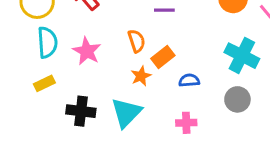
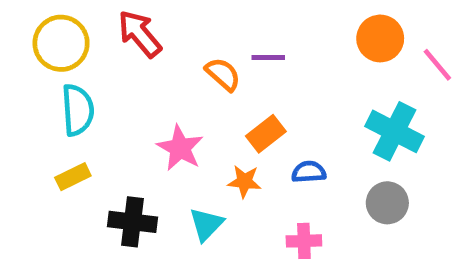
orange semicircle: (137, 41) -> (223, 74), moved, turned -30
pink star: (87, 51) -> (180, 148), moved
orange star: (141, 76) -> (244, 181), moved, turned 30
cyan triangle: (126, 113) -> (206, 224), size x0.7

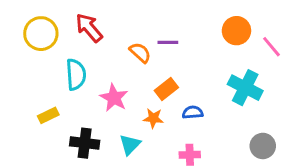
cyan semicircle: (78, 110) -> (76, 74), moved
gray circle: (387, 203) -> (263, 146), moved

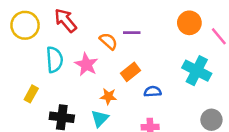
pink star: (114, 98) -> (86, 65), moved
yellow rectangle: (48, 115) -> (31, 94), turned -35
orange star: (153, 118) -> (108, 96), moved

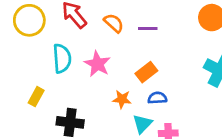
orange semicircle: (108, 41) -> (114, 23), moved
blue semicircle: (153, 92) -> (157, 98), moved
cyan triangle: (100, 118) -> (142, 124), moved

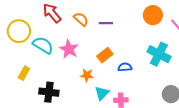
yellow circle: (29, 20) -> (19, 31), moved
cyan semicircle: (62, 58) -> (43, 45), turned -55
blue semicircle: (157, 98) -> (125, 67), moved

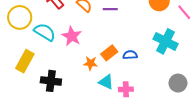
orange rectangle: (105, 55) -> (109, 53), moved
yellow rectangle: (24, 73) -> (25, 61), size x1.5
cyan triangle: (102, 93) -> (106, 82), turned -49

